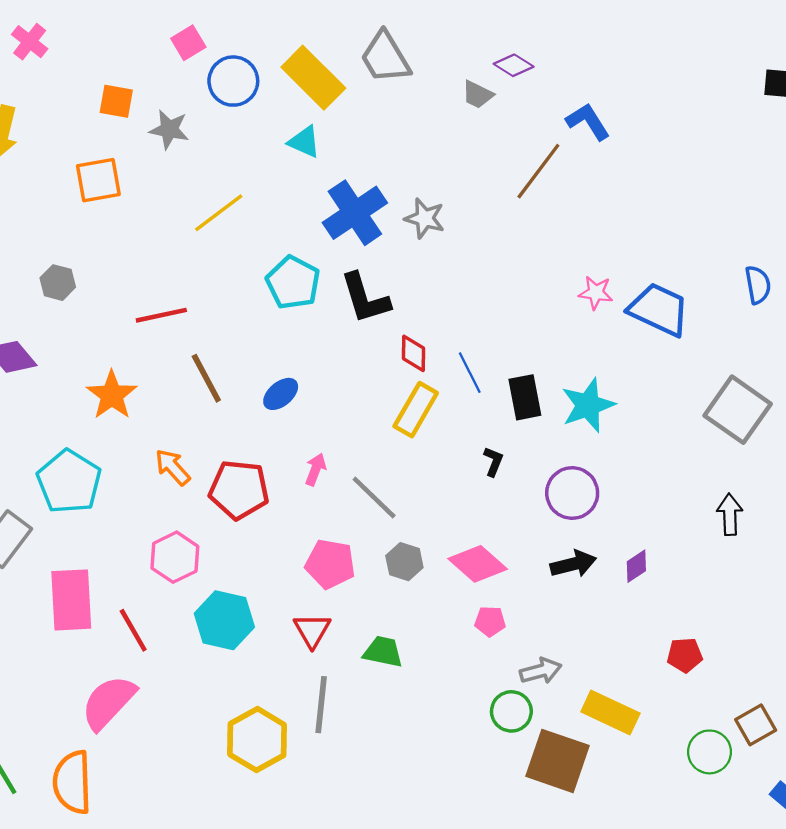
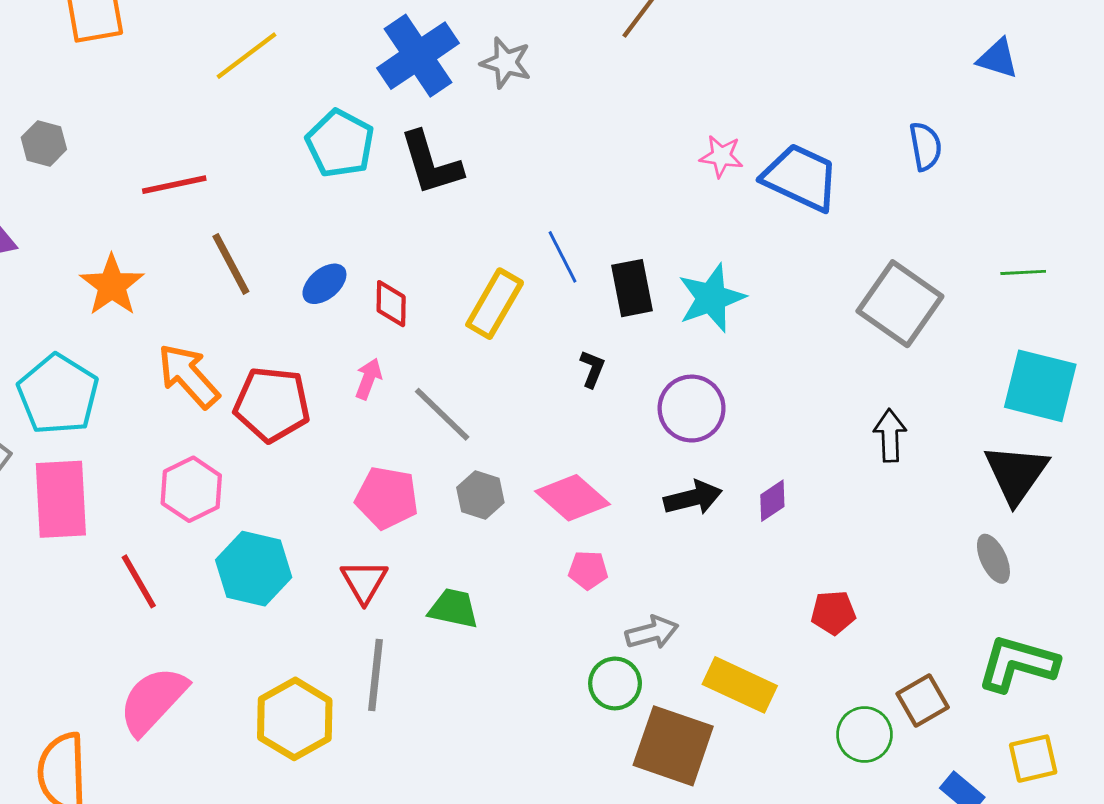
red diamond: (413, 353) -> (391, 304), moved
orange arrow: (173, 467) -> (188, 376), size x1.4
pink rectangle: (71, 600) -> (61, 499), moved
pink semicircle: (108, 702) -> (153, 700), moved

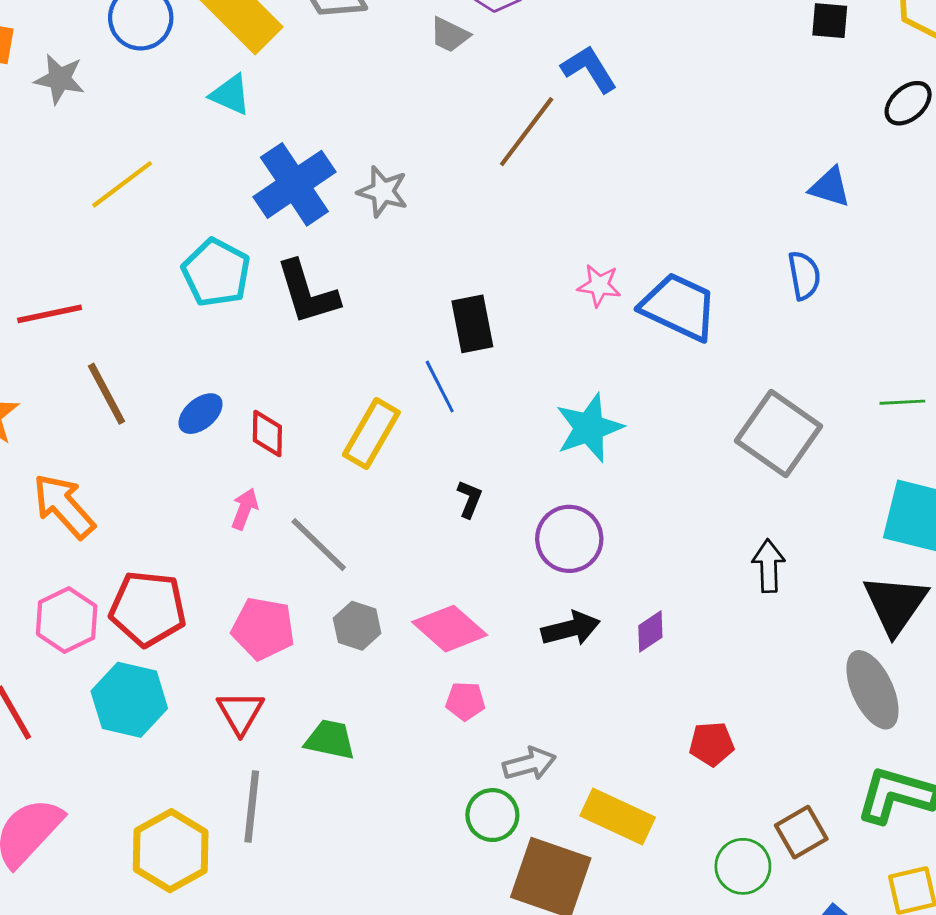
blue triangle: (998, 58) -> (830, 187), moved
black rectangle: (632, 288) -> (472, 324), moved
red pentagon: (272, 404) -> (148, 609), moved
gray ellipse: (993, 559) -> (872, 690), size x1.6

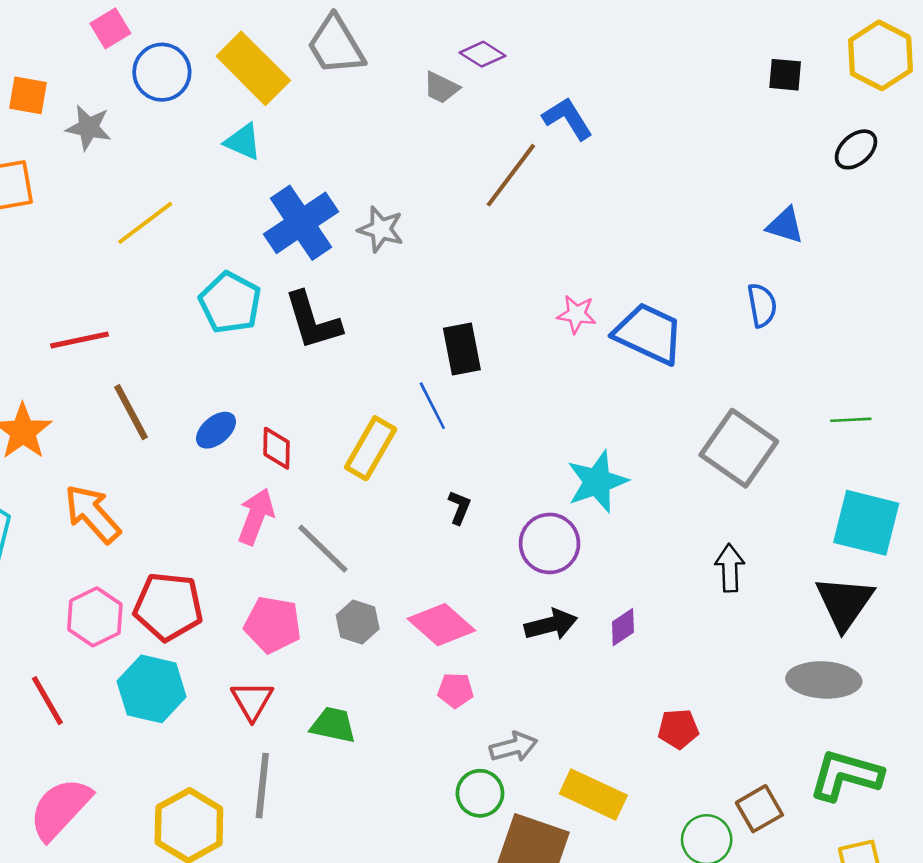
cyan star: (589, 428) -> (597, 482), moved
pink arrow: (245, 509) -> (256, 516), size x1.5
gray ellipse: (872, 690) -> (824, 680), turned -62

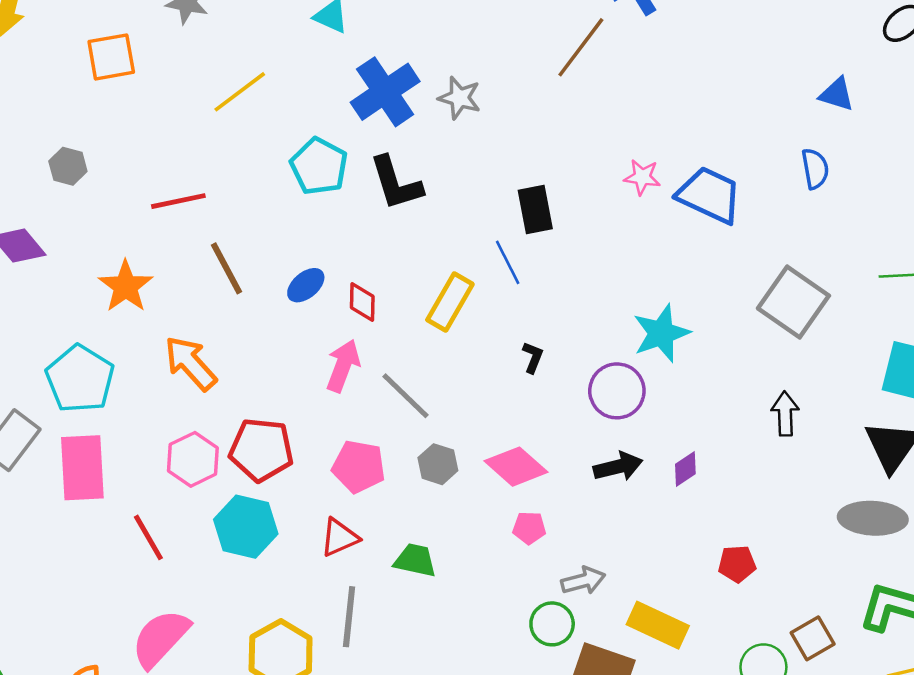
red triangle: (252, 701) -> (339, 537), turned 36

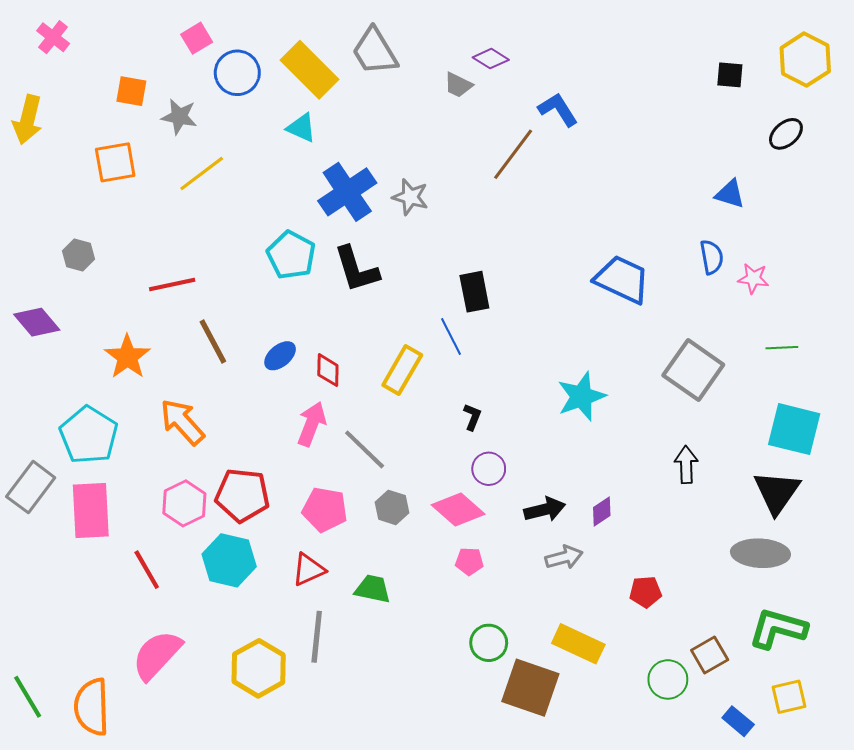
yellow line: (240, 92) -> (202, 174), moved
pink star: (642, 177) -> (753, 278), moved
purple circle: (617, 391) -> (489, 469), moved, size x0.7
gray arrow: (583, 581) -> (564, 557), moved

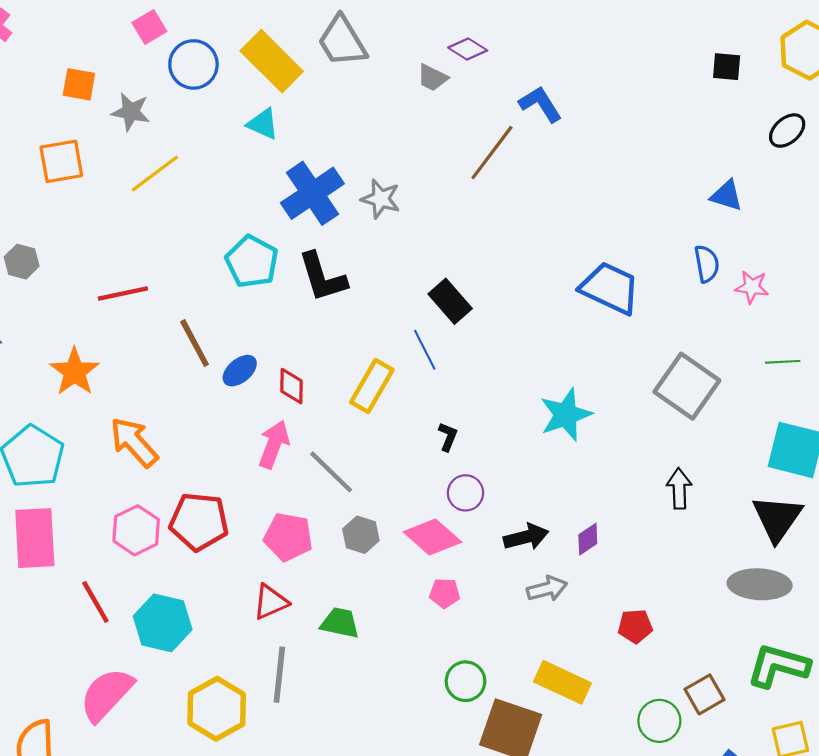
black rectangle: (474, 292) -> (450, 301), turned -30
brown line: (213, 342) -> (195, 343), moved
cyan hexagon: (229, 560) -> (163, 623), moved

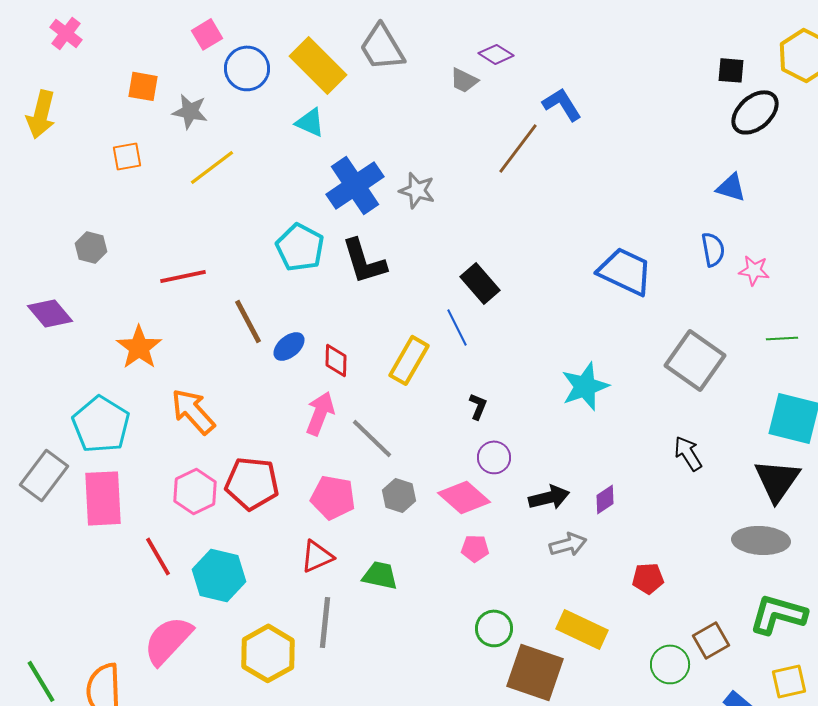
black ellipse: (787, 131) -> (755, 112), moved, size x1.4
orange square: (61, 161) -> (127, 156), size x0.7
black arrow: (679, 488) -> (688, 453), turned -30

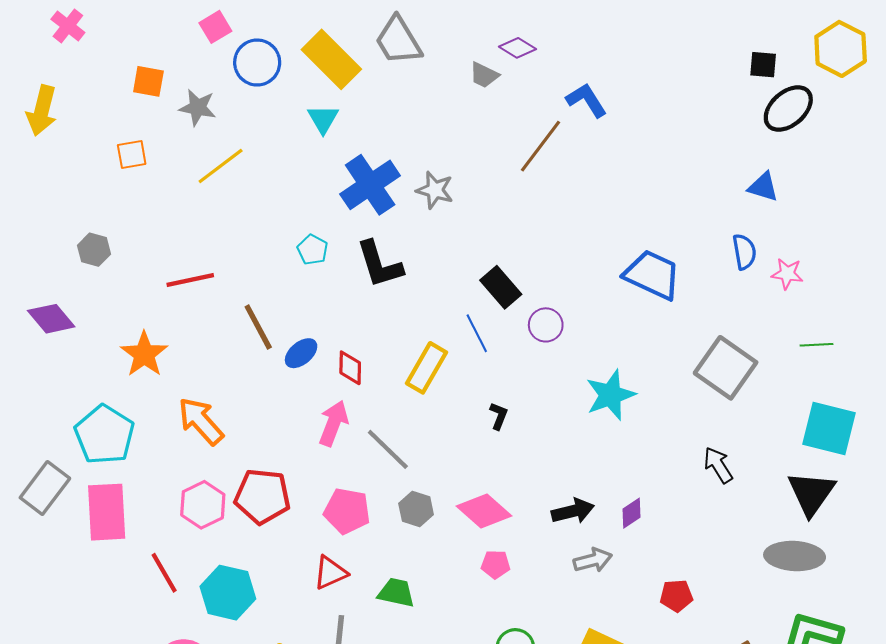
cyan triangle: (310, 122) -> (323, 119), turned 36
cyan pentagon: (300, 247) -> (313, 250), size x0.6
purple circle: (494, 457) -> (546, 325), moved

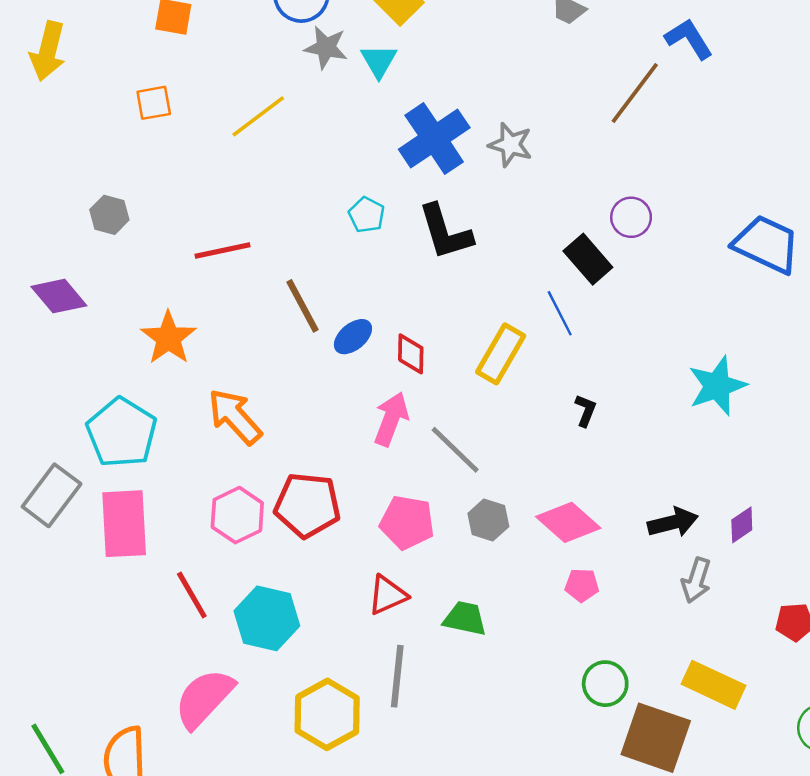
gray star: (198, 107) -> (326, 47), moved
purple circle: (546, 325) -> (631, 217), moved
gray arrow: (593, 560) -> (696, 580), turned 123

